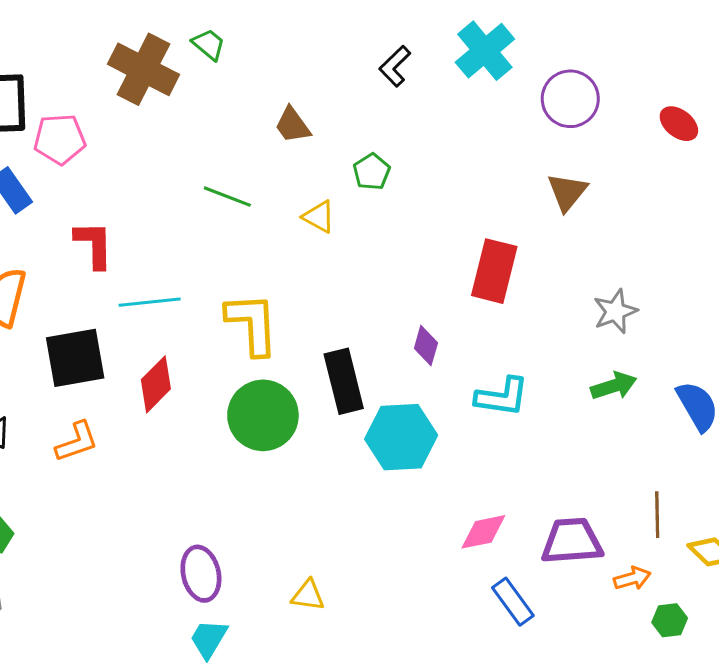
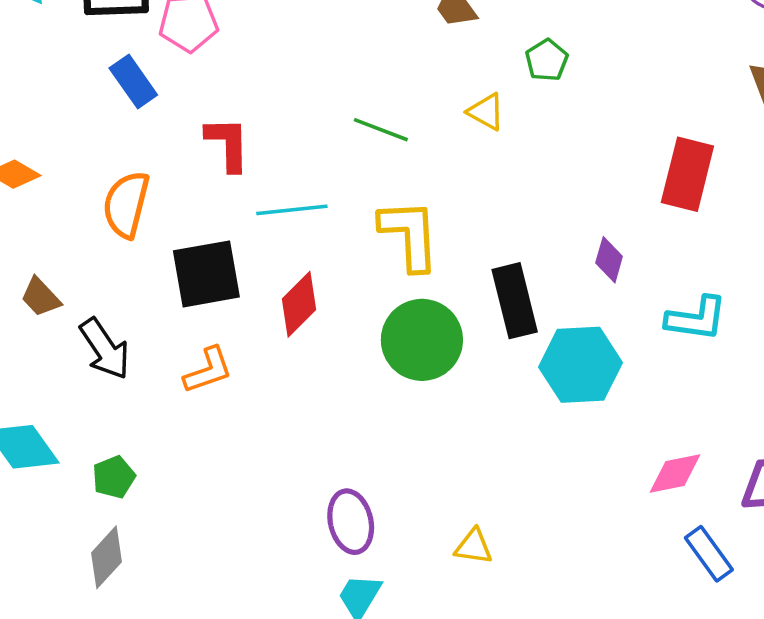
green line: (227, 197) -> (381, 130), moved

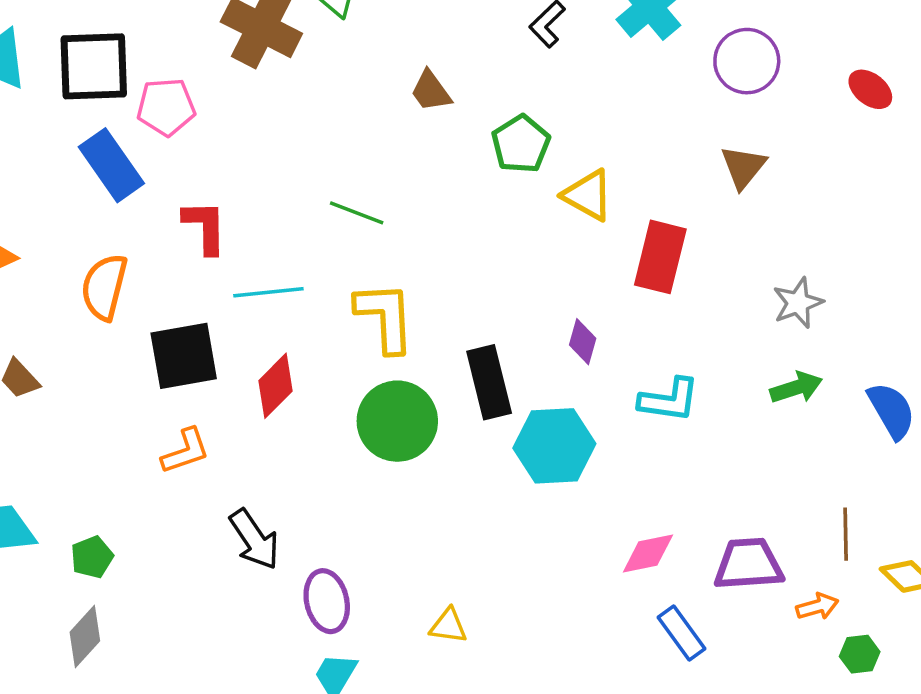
green pentagon: (547, 60) -> (521, 144), size x1.4
blue rectangle: (133, 82) -> (111, 165), size x1.4
yellow triangle: (486, 112) -> (588, 195), moved, size x1.4
black arrow: (105, 349) -> (254, 539), moved

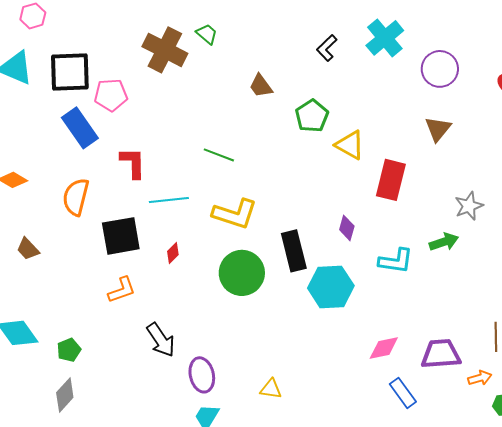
yellow L-shape: (385, 317) -> (235, 214), turned 111
red diamond: (276, 386) -> (173, 253), size x0.6
green arrow: (796, 388) -> (444, 242), moved

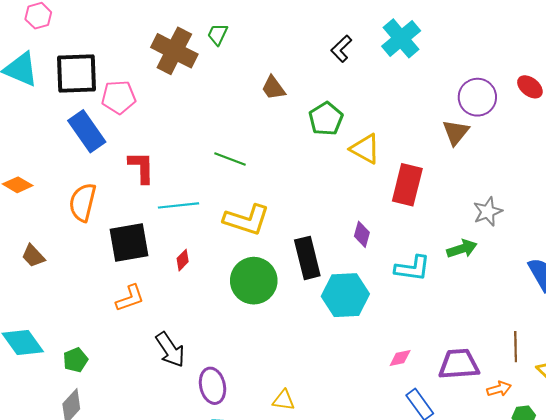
green trapezoid: (207, 34) -> (218, 34), turned -105
purple circle: (440, 69) -> (477, 97), moved
pink diamond: (384, 348) -> (400, 358), size x0.7

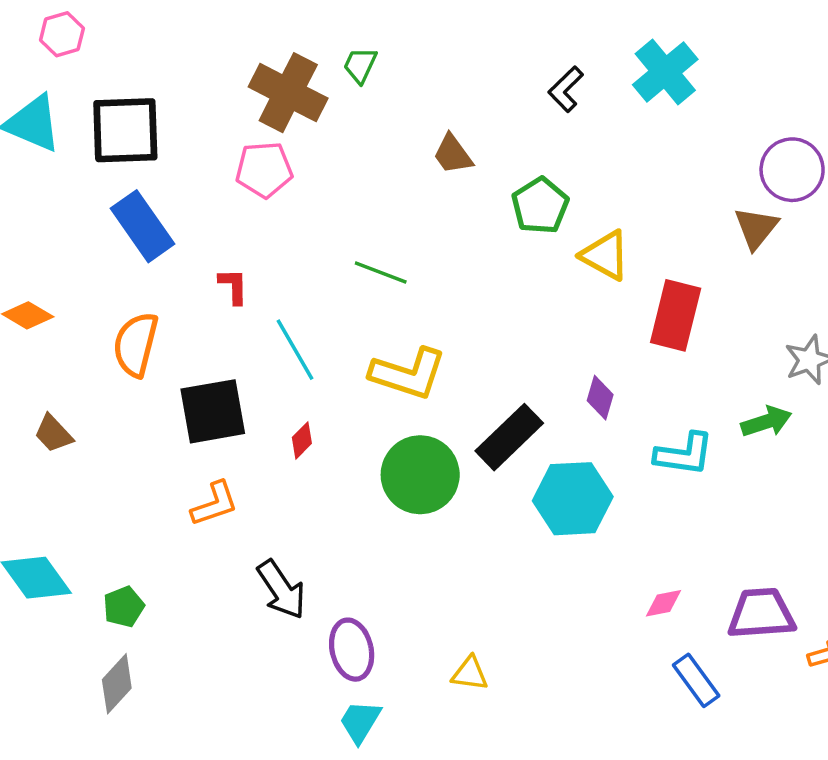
pink pentagon: (119, 97) -> (264, 170), moved
red L-shape: (141, 167) -> (233, 286), size x0.7
cyan line: (178, 205) -> (295, 350), turned 66
black rectangle: (307, 258) -> (509, 437), turned 60

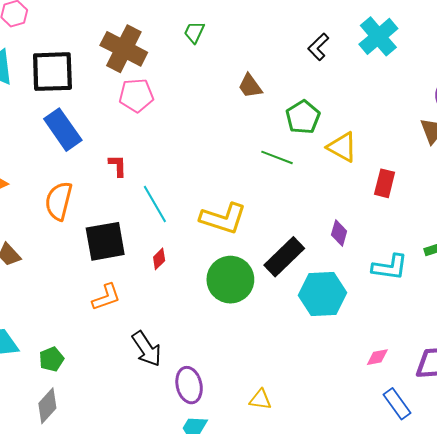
brown cross: (288, 93) -> (124, 49), moved
green line: (381, 273) -> (277, 157), moved
red rectangle: (676, 315) -> (385, 183), size x0.7

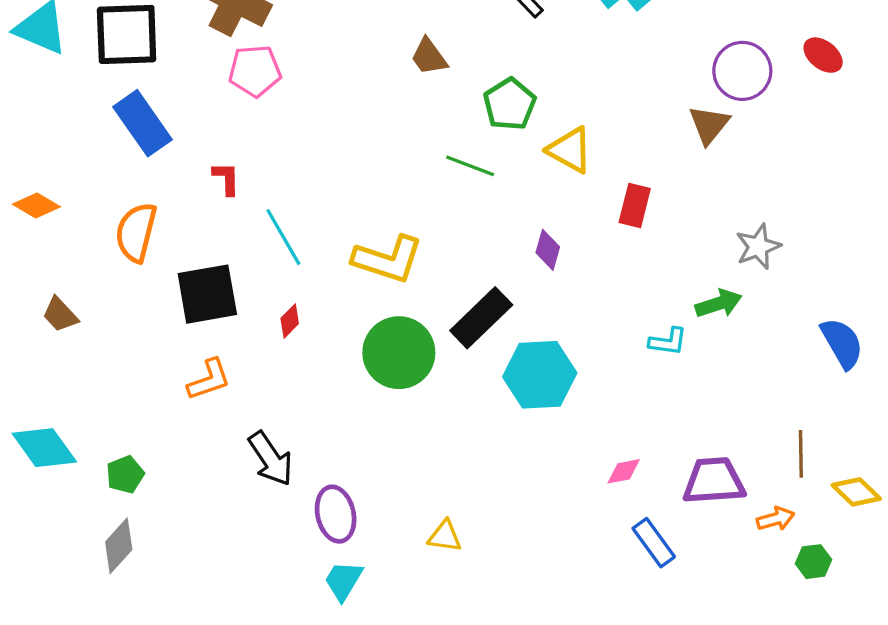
purple diamond: (339, 233) -> (548, 250), moved
cyan L-shape: (390, 267) -> (668, 342), moved, size x0.7

